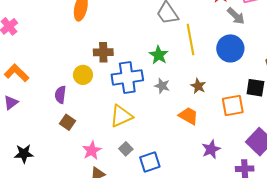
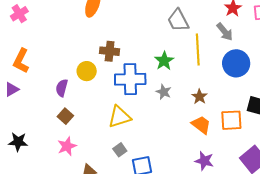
gray arrow: (236, 16) -> (225, 32), moved
orange L-shape: (17, 73) -> (21, 61), turned -115
orange trapezoid: (188, 116) -> (201, 125), moved
purple star: (211, 149) -> (204, 161), turned 30
pink star: (92, 150) -> (67, 146), moved

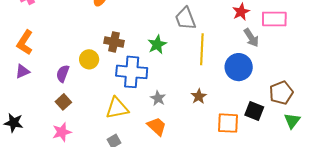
gray arrow: (225, 32) -> (251, 38), moved
green star: (164, 61) -> (157, 44), moved
purple triangle: (12, 89) -> (22, 71), moved
gray star: (164, 92) -> (158, 98), moved
orange trapezoid: (201, 125) -> (157, 126), moved

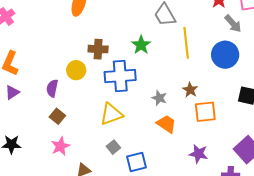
gray star: (158, 98) -> (159, 98), moved
orange square: (228, 123) -> (205, 112), moved
orange trapezoid: (157, 126) -> (166, 124), moved

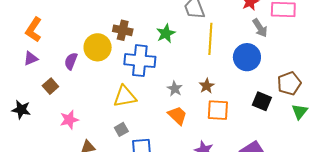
yellow circle: (76, 70) -> (98, 47), size x1.4
brown square: (57, 116) -> (50, 86), moved

